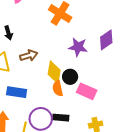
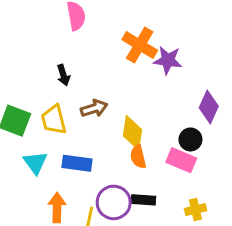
purple diamond: (106, 40) -> (209, 107), moved, turned -30
purple star: (78, 47) -> (168, 60), moved
black circle: (70, 77) -> (190, 139), moved

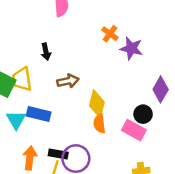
orange cross: (140, 45) -> (110, 34), size x0.6
yellow trapezoid: (54, 120) -> (22, 79), moved
blue rectangle: (77, 163) -> (39, 114), moved
black rectangle: (143, 200) -> (58, 154), moved

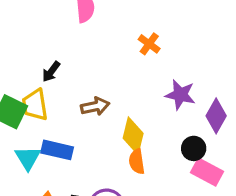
purple star: (131, 48) -> (180, 95), moved
black arrow: (46, 52) -> (51, 72), moved, turned 49
pink rectangle: (134, 130) -> (207, 172), moved

